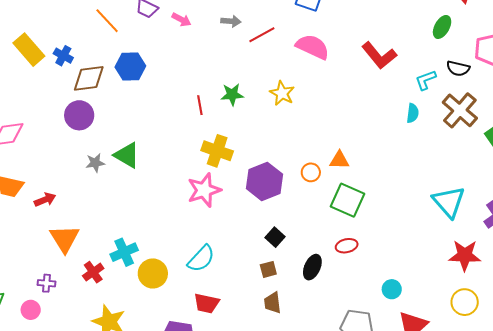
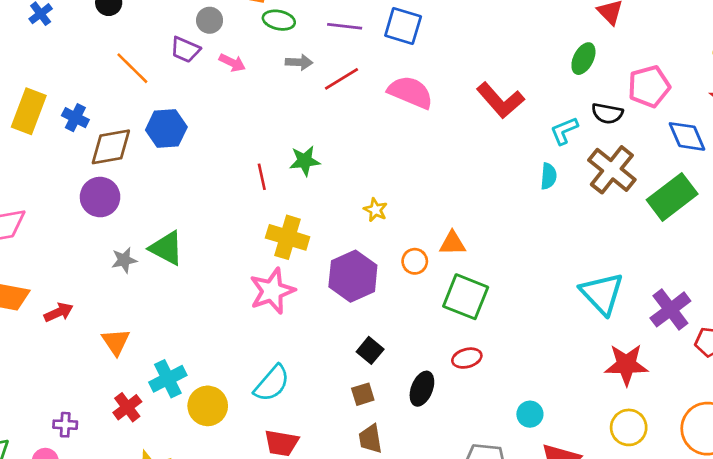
yellow rectangle: (29, 50) -> (29, 111), turned 64
yellow star: (282, 93) -> (375, 210), moved, size x0.7
orange triangle: (65, 239) -> (116, 342), moved, size x0.7

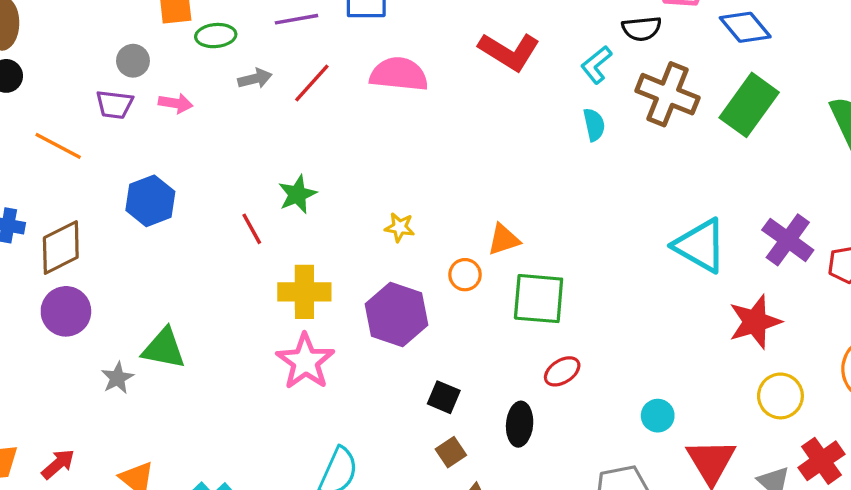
blue hexagon: (166, 129) -> (150, 201), moved

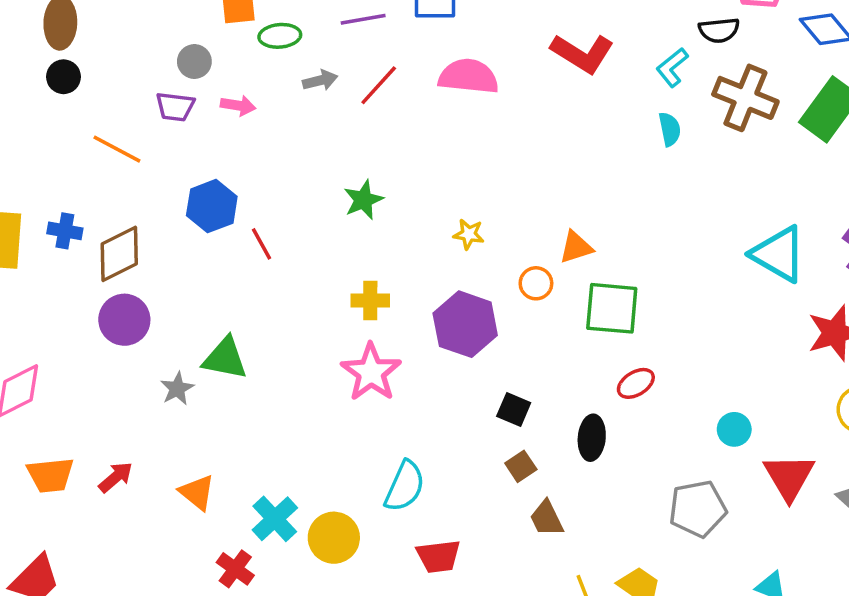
red line: (252, 229) -> (262, 244), moved
yellow cross: (304, 292) -> (370, 300), size x0.7

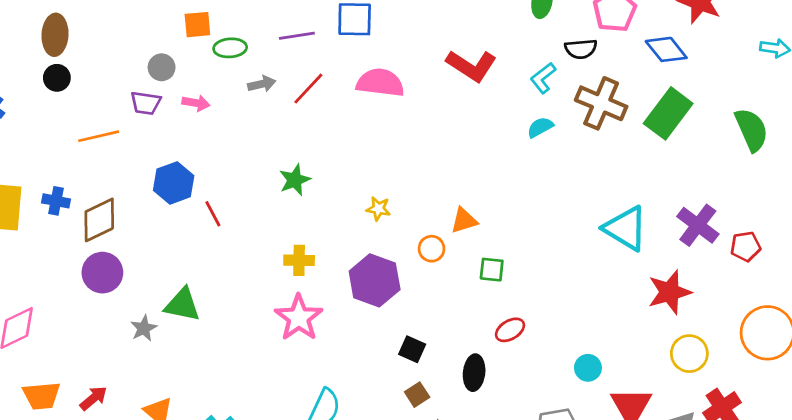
cyan semicircle: (670, 129) -> (540, 127), turned -108
orange line: (117, 149) -> (99, 136), turned -42
green square: (612, 308) -> (492, 270), size x0.6

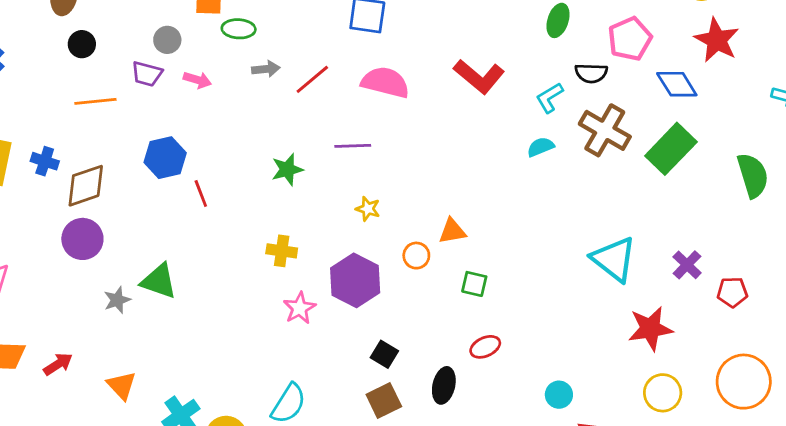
purple line: (297, 36) -> (353, 146), moved
black circle: (57, 78) -> (82, 44), moved
purple cross: (698, 225) -> (687, 265), size x0.7
pink star: (299, 318) -> (300, 308), moved, size x0.7
brown square: (417, 395) -> (384, 400), size x1.4

